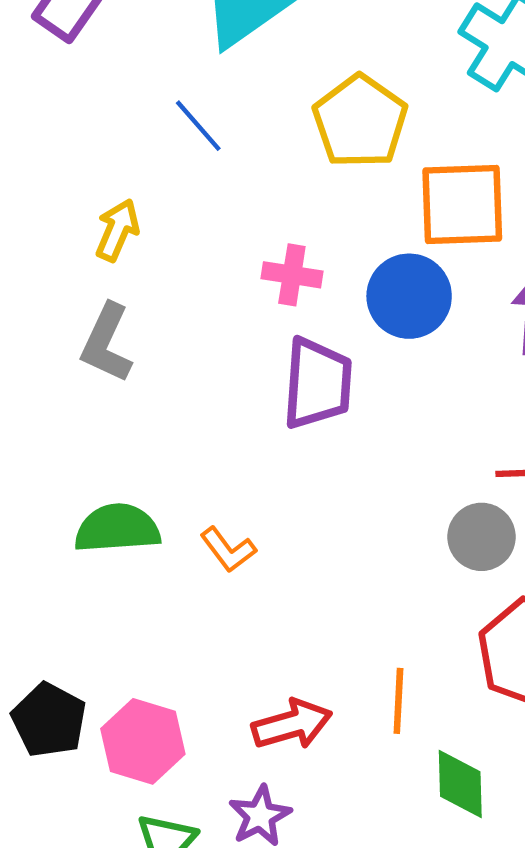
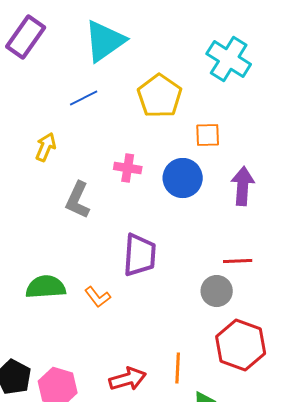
blue line: (198, 126) -> (84, 98), turned -76
orange square: (462, 205) -> (208, 135), size x0.6
gray L-shape: (107, 343) -> (78, 200), moved
purple trapezoid: (318, 383) -> (140, 255), moved

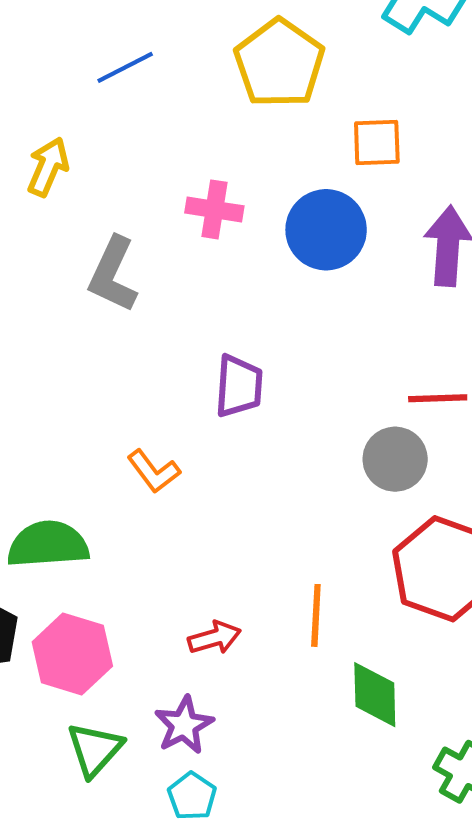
purple trapezoid: (140, 255) -> (239, 386), size x0.7
green semicircle: (46, 287) -> (48, 544), moved
red arrow: (128, 379) -> (214, 638), size x0.7

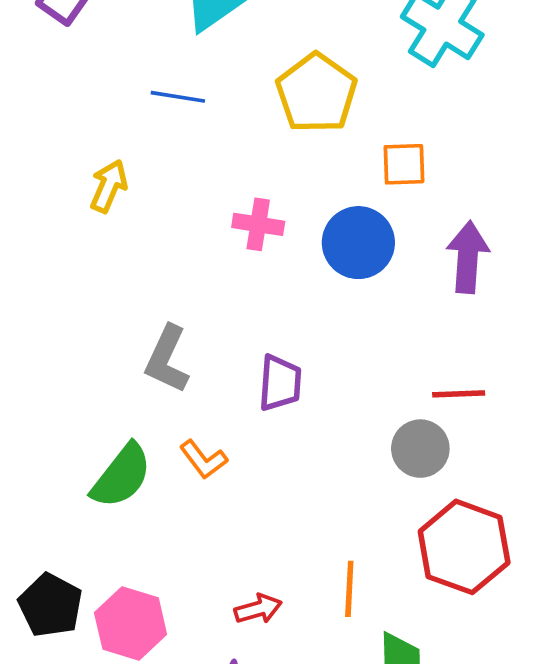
blue line: (125, 67) -> (178, 97), turned 36
gray L-shape: (113, 274) -> (167, 359), moved
green semicircle: (48, 544) -> (121, 476), moved, turned 132

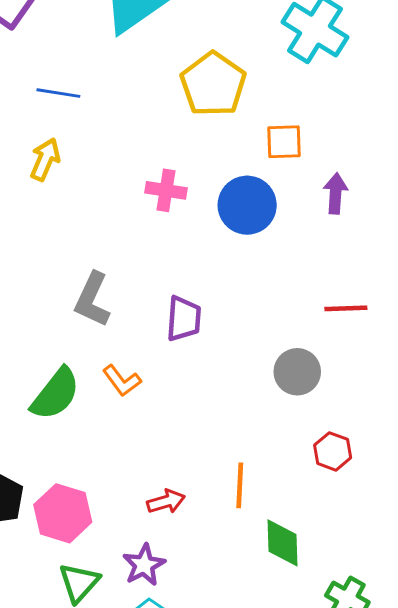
blue line: (178, 97) -> (58, 93), moved
purple arrow: (468, 257) -> (336, 193), moved, size x0.7
red line: (459, 394) -> (346, 308), moved
red hexagon: (464, 547) -> (333, 451), size x0.5

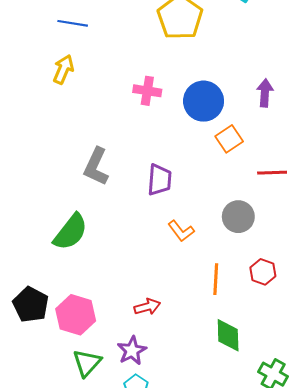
orange square: (284, 142) -> (229, 139), moved, turned -32
orange L-shape: (122, 381) -> (181, 231), moved
orange line: (240, 485) -> (216, 279), moved

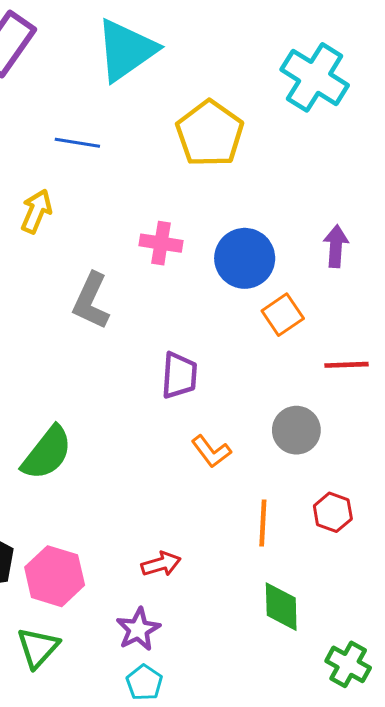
blue line: (73, 23) -> (77, 143), moved
gray L-shape: (96, 167) -> (91, 301), moved
green triangle: (87, 363) -> (38, 648), moved

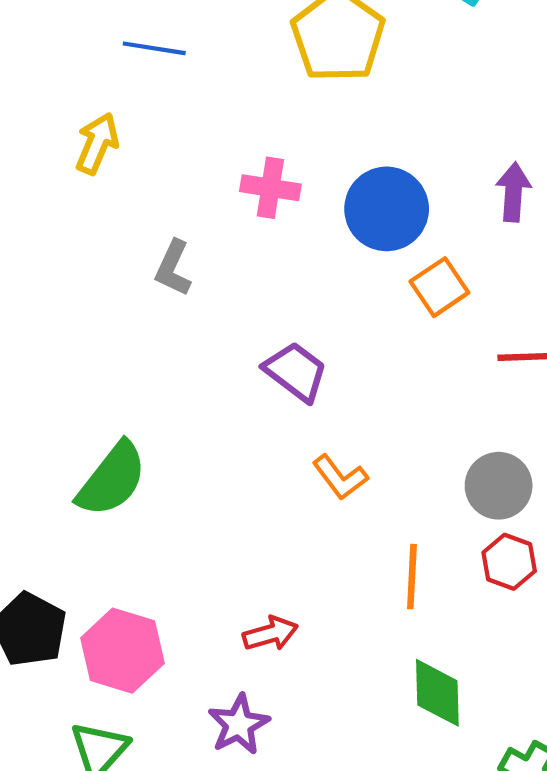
gray L-shape: (91, 301) -> (173, 268), size x0.7
purple trapezoid: (179, 375) -> (296, 372), turned -57
gray circle: (296, 430) -> (499, 486), moved

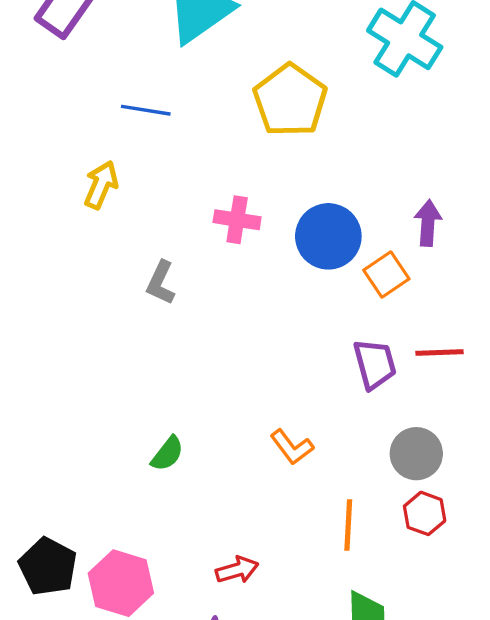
orange square: (439, 287) -> (386, 274), moved
purple trapezoid: (296, 372) -> (375, 364), moved, turned 38
green semicircle: (112, 479) -> (167, 454), moved, size x0.6

